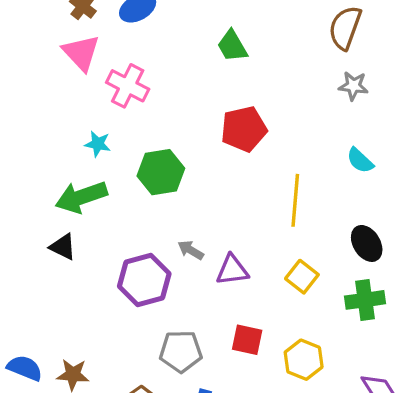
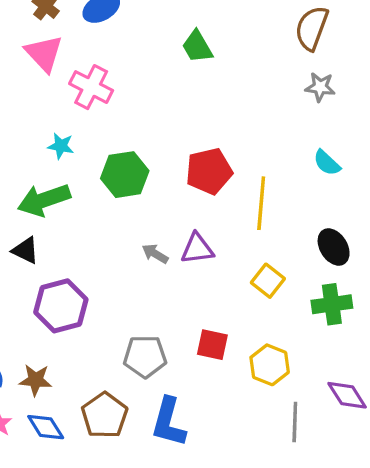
red pentagon: (244, 129) -> (209, 171), moved
purple triangle: (232, 270) -> (197, 249), moved
purple hexagon: (144, 280) -> (61, 306), moved

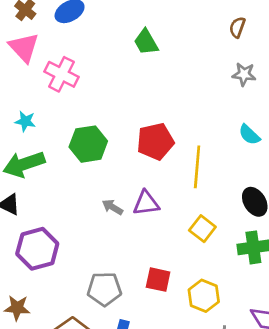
brown semicircle: (312, 28) -> (237, 27), size x0.6
cyan star: (61, 146) -> (25, 121), moved

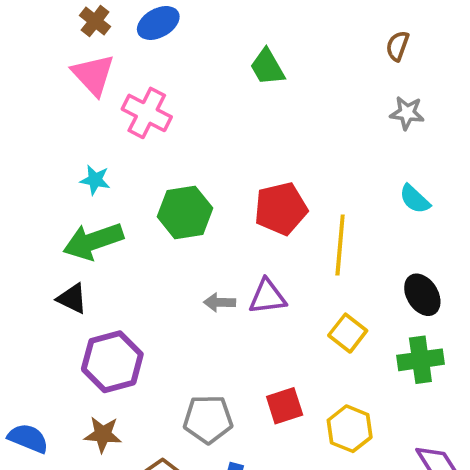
gray arrow: (112, 207) -> (219, 302), turned -30
red square: (158, 280) -> (285, 406), turned -30
brown star: (17, 308) -> (103, 434), moved

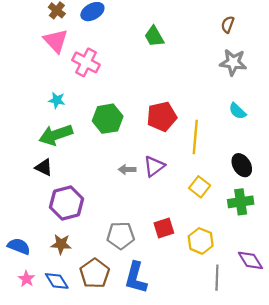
gray star: (407, 113) -> (233, 62), size x1.4
purple triangle: (267, 297) -> (154, 166), turned -30

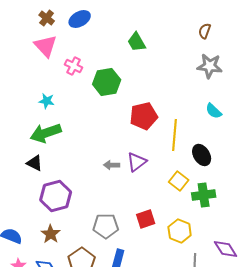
pink cross: (86, 62) -> (74, 66), size x0.7
green hexagon: (108, 119) -> (107, 82), moved
black ellipse: (242, 165) -> (202, 155), moved
green cross: (241, 202) -> (204, 195), moved
brown star: (61, 244) -> (51, 234), turned 30

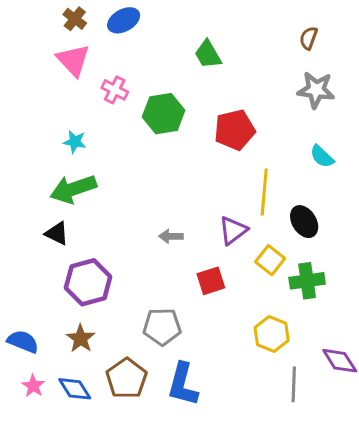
red pentagon: (144, 116) -> (235, 130), moved
purple triangle: (137, 162) -> (233, 230), moved
red square: (146, 219) -> (211, 281), moved

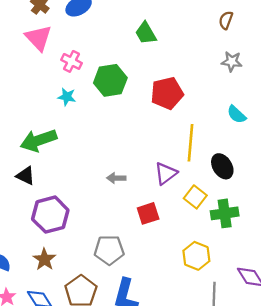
gray star: (316, 90) -> (232, 61), size x0.7
cyan star: (75, 142) -> (67, 97), moved

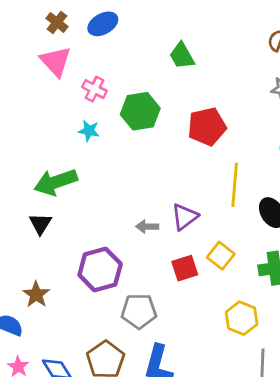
purple triangle: (166, 173) -> (185, 217), moved
black triangle: (26, 176) -> (40, 224), turned 36
yellow square: (195, 197) -> (221, 256), moved
purple hexagon: (50, 215) -> (100, 269), moved
brown star: (44, 259) -> (36, 294), moved

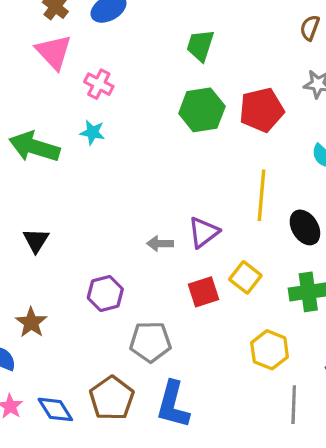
green trapezoid: (182, 56) -> (200, 45), turned 48
green hexagon: (140, 111) -> (202, 110), moved
red pentagon: (207, 127) -> (261, 110), moved
green arrow: (56, 182) -> (34, 147), moved, turned 36
purple hexagon: (100, 269) -> (105, 293), size x0.7

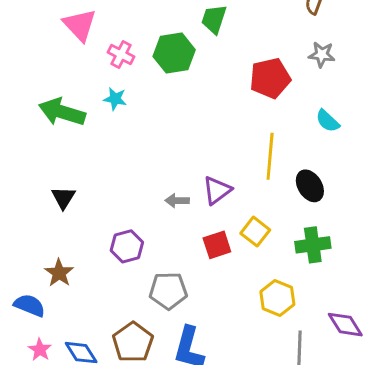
green hexagon: (202, 110) -> (174, 53), moved

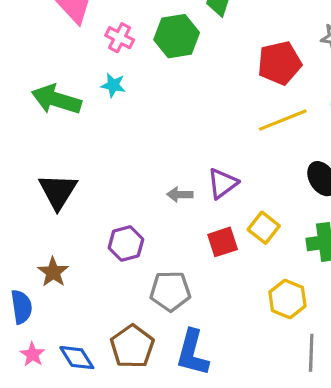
yellow line: (270, 156) -> (283, 120), moved, turned 63
black triangle: (63, 198) -> (58, 191), size x1.5
blue semicircle: (30, 305) -> (21, 307), turned 60

